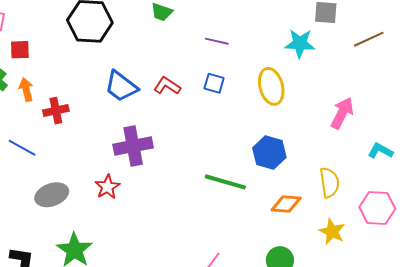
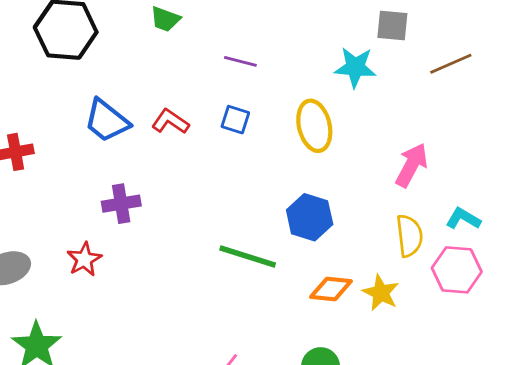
purple cross: (133, 146) -> (121, 204), size x0.7
yellow semicircle: (329, 183) -> (409, 236), moved
pink hexagon: (377, 208) -> (457, 270), moved
yellow star: (332, 231) -> (381, 293), moved

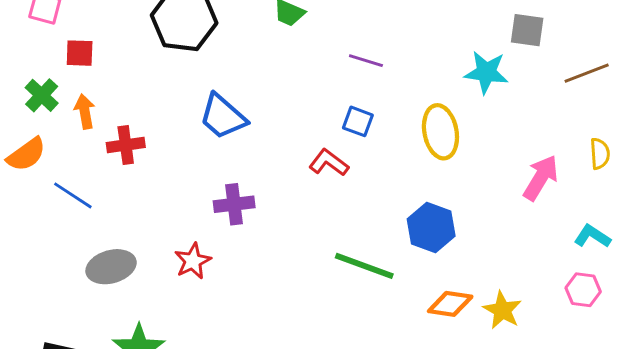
red L-shape: (170, 122) -> (329, 163), moved
yellow semicircle: (409, 236) -> (600, 154), moved, size x0.7
pink hexagon: (457, 270) -> (583, 290), size x0.7

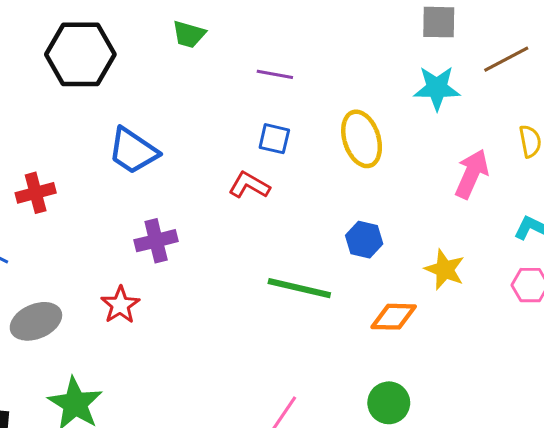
cyan star: (486, 72) -> (437, 88), moved
blue hexagon: (431, 227) -> (364, 240), size x0.7
yellow star: (502, 310) -> (445, 269), moved

